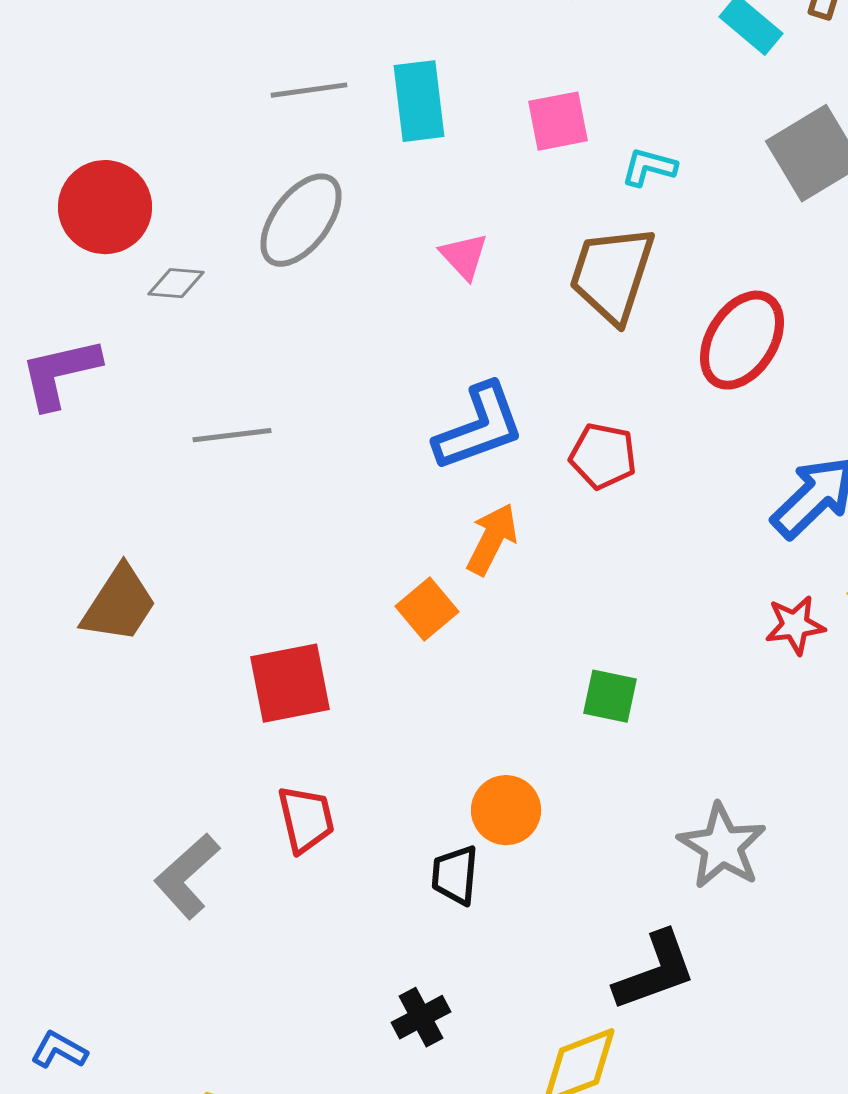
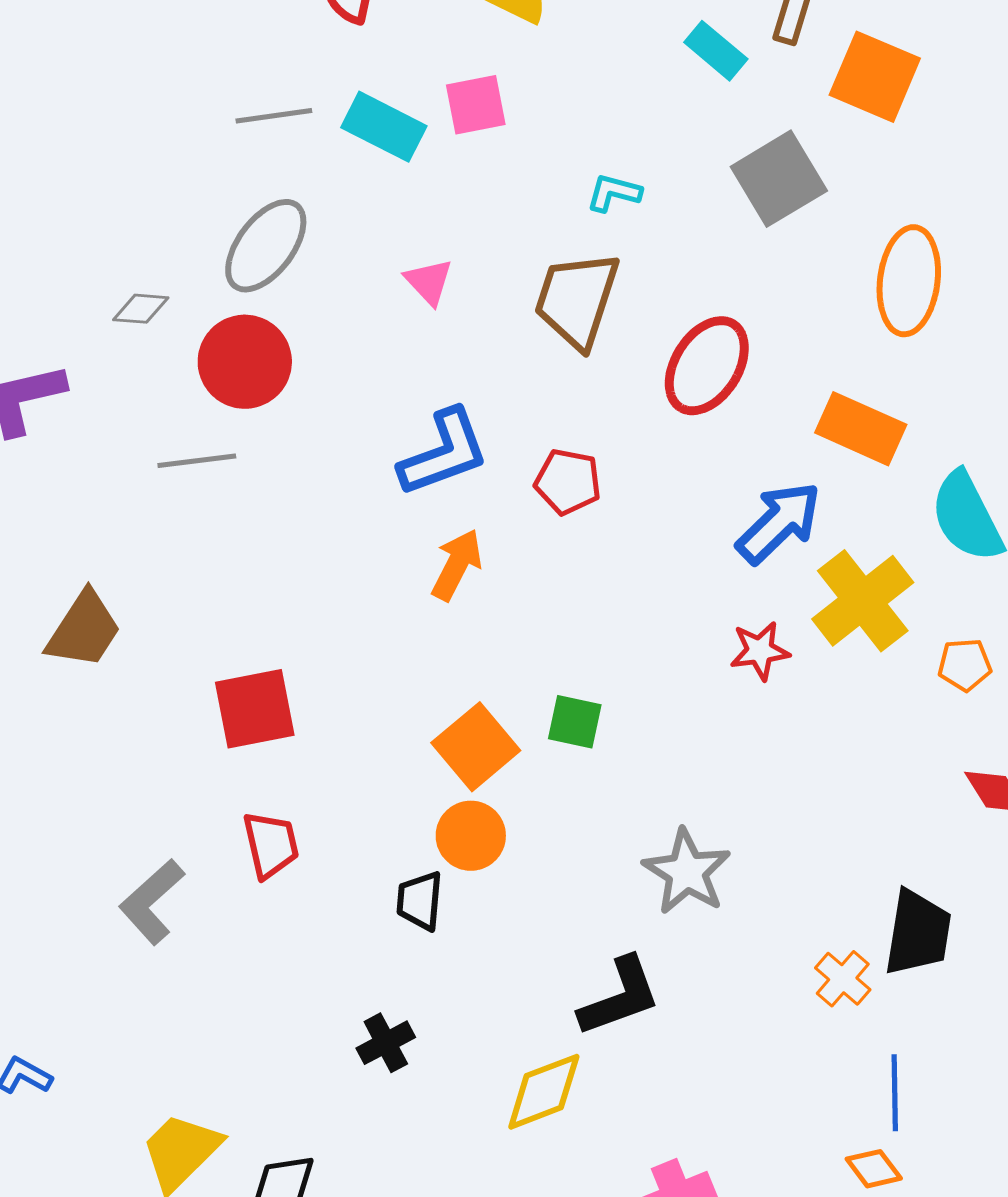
cyan rectangle: (419, 101) -> (384, 127), turned -56
pink square: (558, 121) -> (476, 105), moved
red circle: (105, 207) -> (245, 362), moved
orange square: (427, 609) -> (476, 747), moved, size x1.4

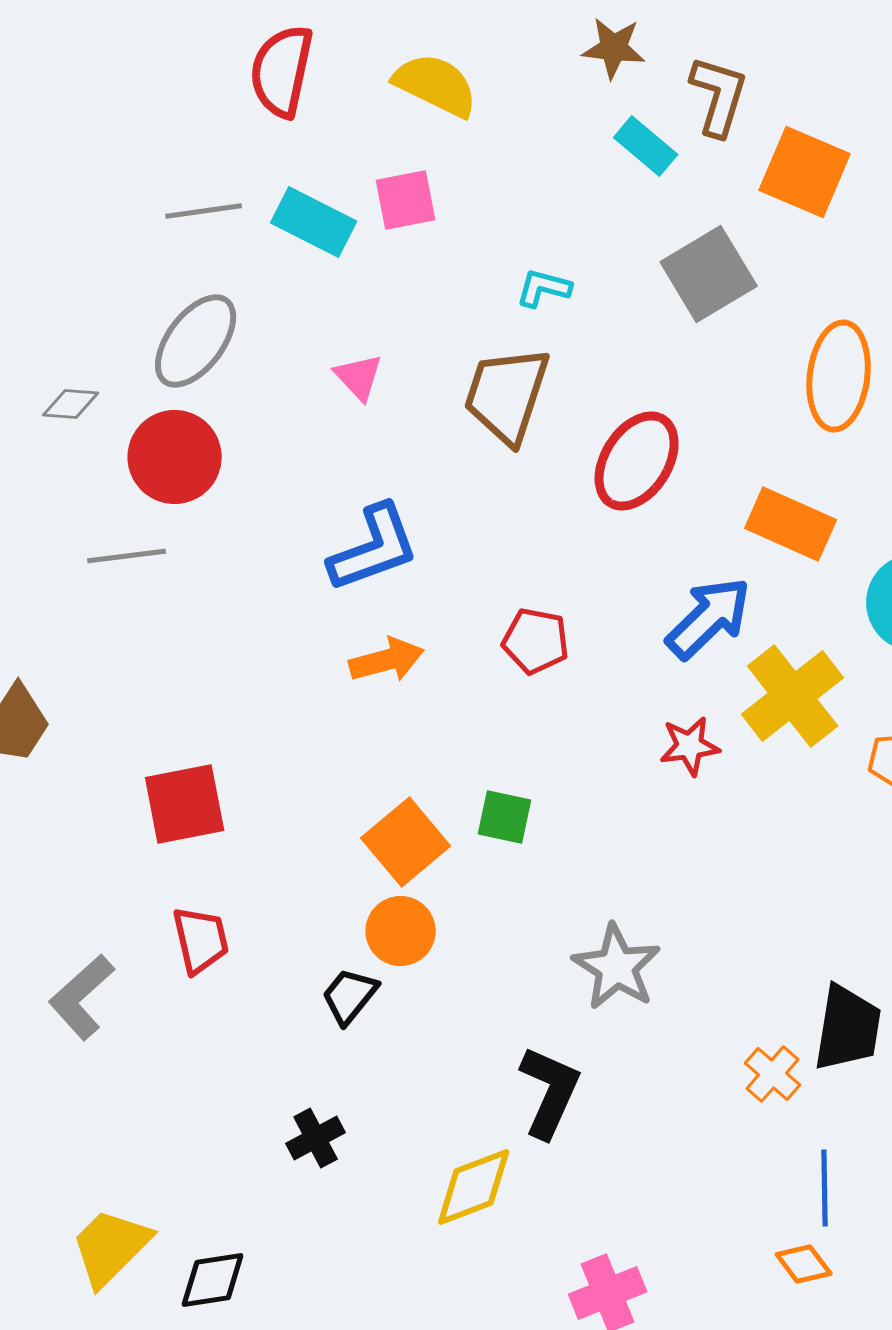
red pentagon: (568, 482) -> (536, 641), moved
orange arrow: (457, 565) -> (387, 660), turned 48
black trapezoid: (420, 901) -> (350, 996), turned 34
black L-shape: (620, 997) -> (550, 1092), turned -46

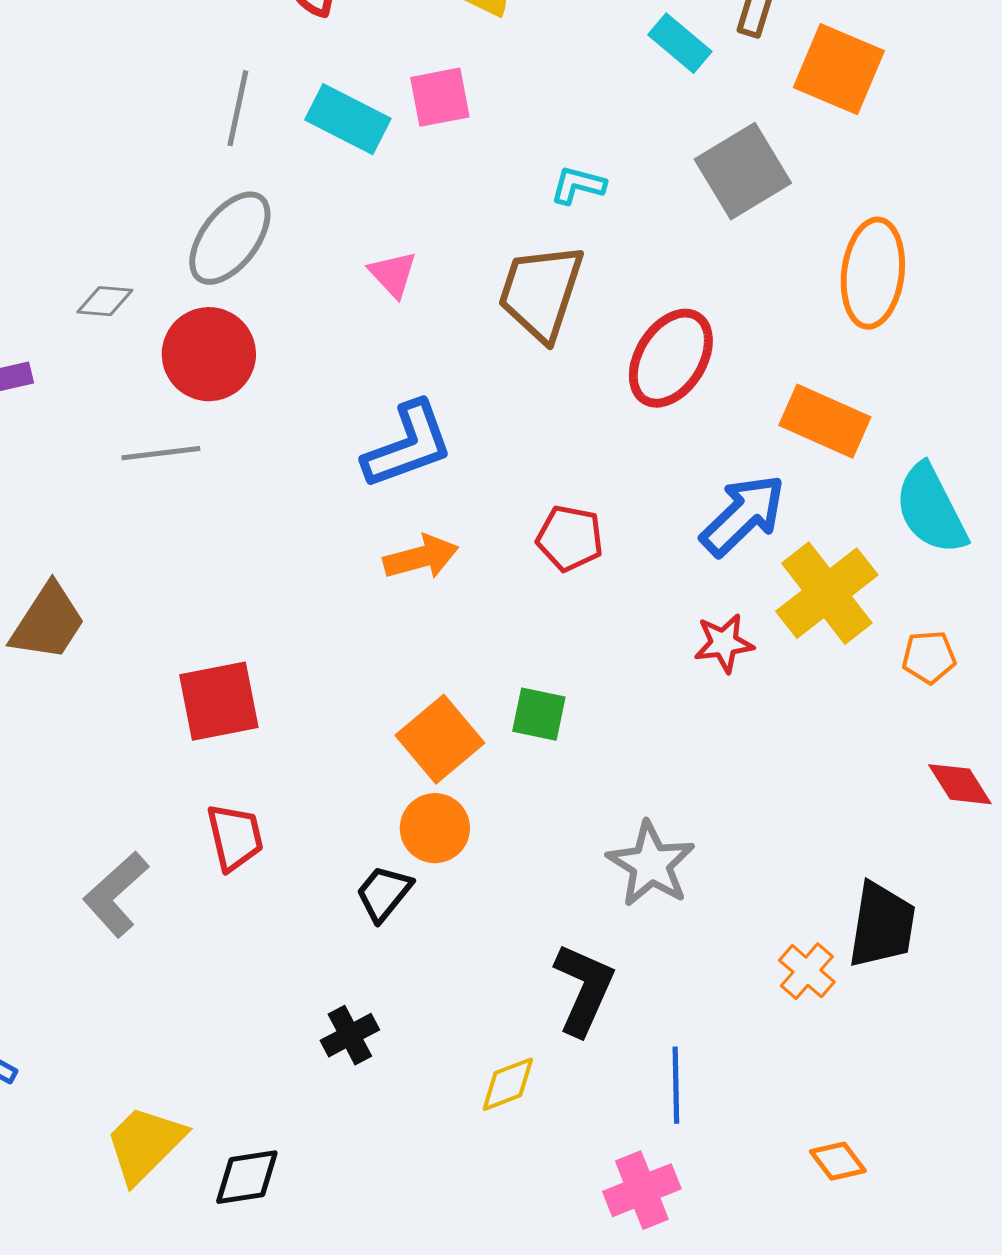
gray line: (204, 211) -> (238, 108), turned -70
yellow diamond: (474, 1187) -> (508, 1084), size x0.7
blue line: (825, 1188) -> (676, 1085), moved

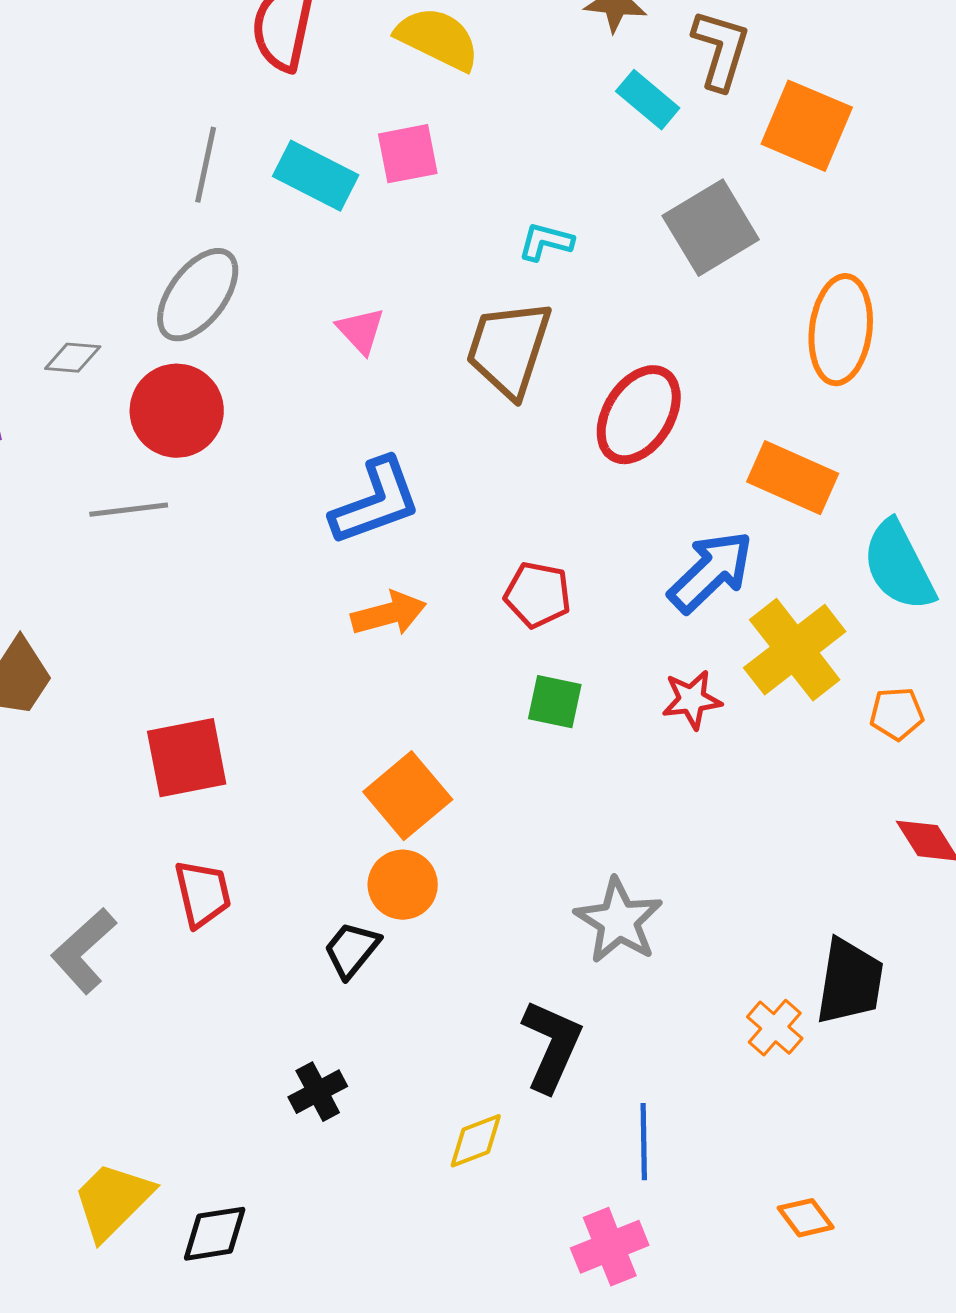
green square: (539, 714) -> (555, 702), moved

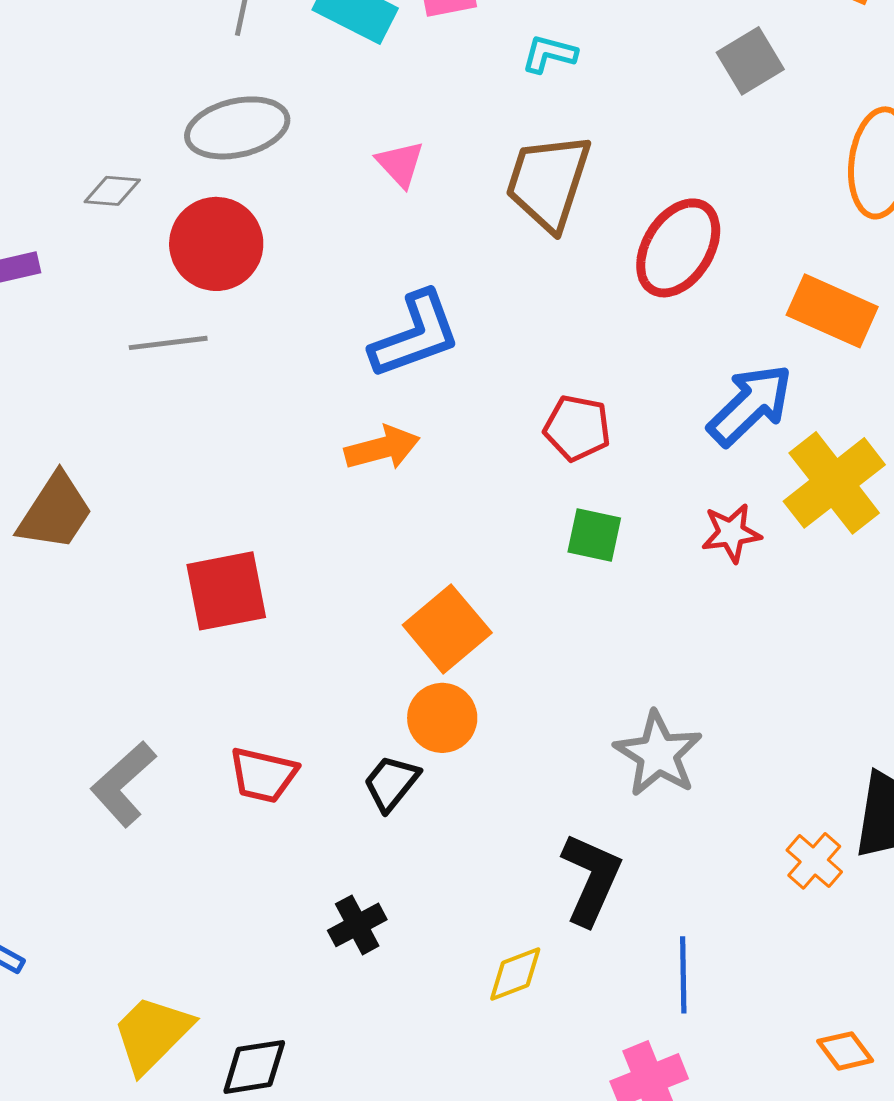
gray square: (711, 228) -> (750, 61), size x0.7
cyan L-shape: (546, 242) -> (549, 54), moved
gray ellipse: (198, 295) -> (237, 128), turned 40
orange arrow: (389, 614) -> (382, 448), moved
red trapezoid: (203, 894) -> (263, 775), moved, turned 116

